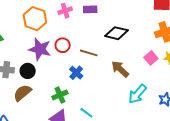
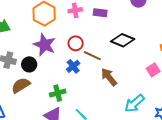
red circle: (63, 45) -> (76, 43), moved
brown arrow: (120, 69) -> (109, 77), moved
blue cross: (76, 73) -> (73, 66), moved

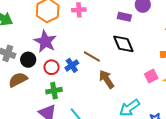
purple rectangle: (100, 13) -> (124, 17), moved
black diamond: (123, 40) -> (123, 44), turned 40
red circle: (76, 43) -> (52, 67), moved

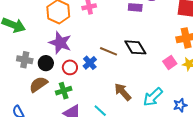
black diamond: (123, 44) -> (135, 47), moved
brown arrow: (107, 79) -> (123, 92), moved
green cross: (54, 91) -> (64, 91), moved

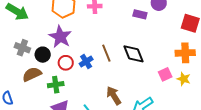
brown line: (108, 51) -> (106, 53), turned 36

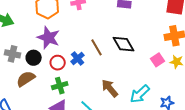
green cross: (56, 85) -> (60, 86), moved

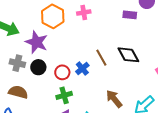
purple star: (48, 38) -> (37, 42), moved
brown semicircle: (26, 79) -> (18, 92), moved, turned 48

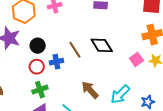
black circle: (38, 67) -> (38, 46), moved
blue cross: (82, 69) -> (56, 62), turned 32

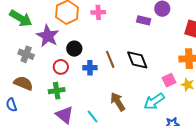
red circle: (37, 67) -> (61, 67), moved
green cross: (40, 90) -> (57, 91), moved
cyan arrow: (120, 94) -> (154, 101), moved

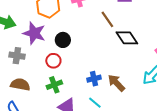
brown line: (110, 59) -> (107, 19), moved
blue cross: (90, 68) -> (94, 79), moved

